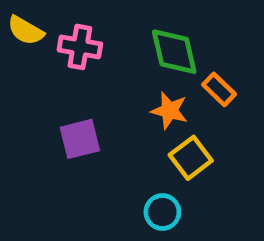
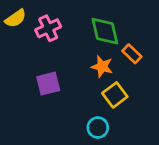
yellow semicircle: (26, 30) -> (16, 18), turned -65
pink cross: (80, 47) -> (48, 28), turned -35

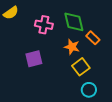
pink cross: (48, 28) -> (44, 25), moved, turned 36
cyan circle: (98, 128) -> (89, 90), moved

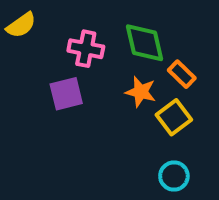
purple square: (34, 59) -> (66, 94), moved
yellow square: (81, 67) -> (174, 117), moved

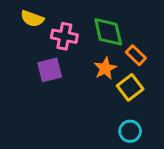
yellow semicircle: (21, 25) -> (32, 19), moved, turned 55
orange star: (141, 92) -> (105, 68), turned 30

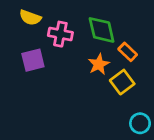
purple square: (50, 70) -> (33, 60), moved
cyan circle: (130, 131) -> (140, 123), moved

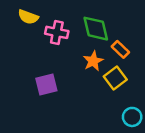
purple square: (33, 60) -> (46, 84), moved

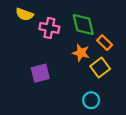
orange star: (93, 61) -> (81, 53), turned -30
cyan circle: (132, 117) -> (91, 100), moved

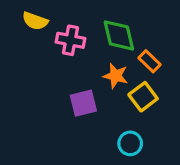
purple square: (40, 73) -> (83, 103), moved

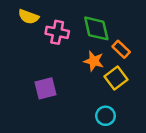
purple square: (83, 103) -> (45, 88), moved

